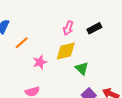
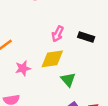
black rectangle: (94, 28) -> (86, 37), turned 40

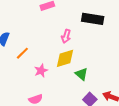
black rectangle: (86, 37) -> (93, 19), moved, size x1.5

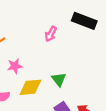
yellow diamond: (65, 58) -> (30, 87), moved

